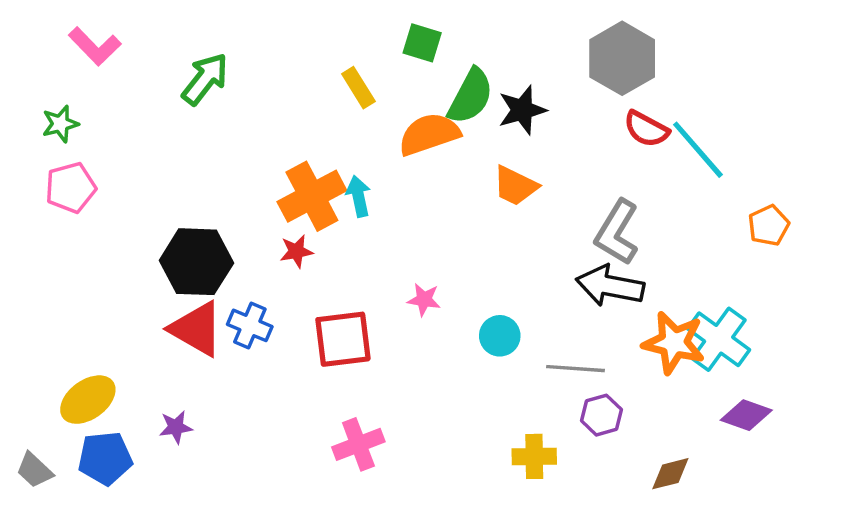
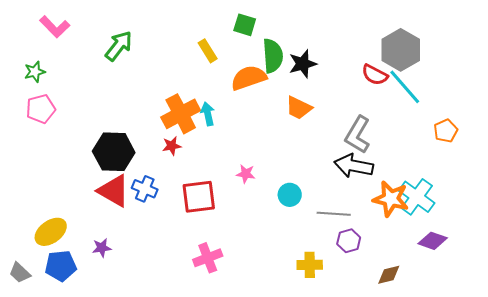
gray hexagon: (622, 58) -> (401, 50), moved
green semicircle: (470, 96) -> (273, 56), turned -32

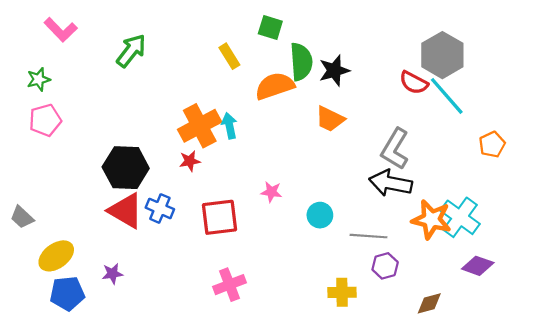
gray trapezoid: (20, 273) -> (22, 217), moved

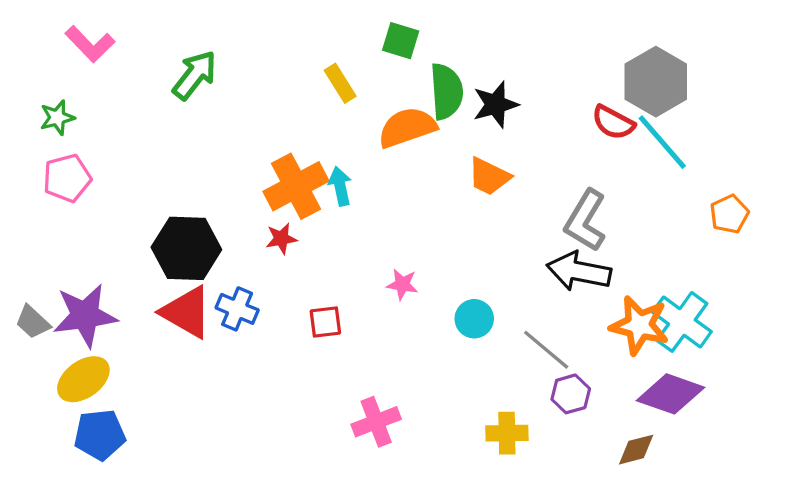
red square: (220, 217) -> (325, 322), size x0.6
gray line: (368, 236) -> (546, 350), turned 36
purple diamond: (478, 266) -> (670, 394), moved, size x1.4
purple star: (112, 274) -> (85, 315), moved, size x2.0
pink cross: (229, 285) -> (376, 422), moved

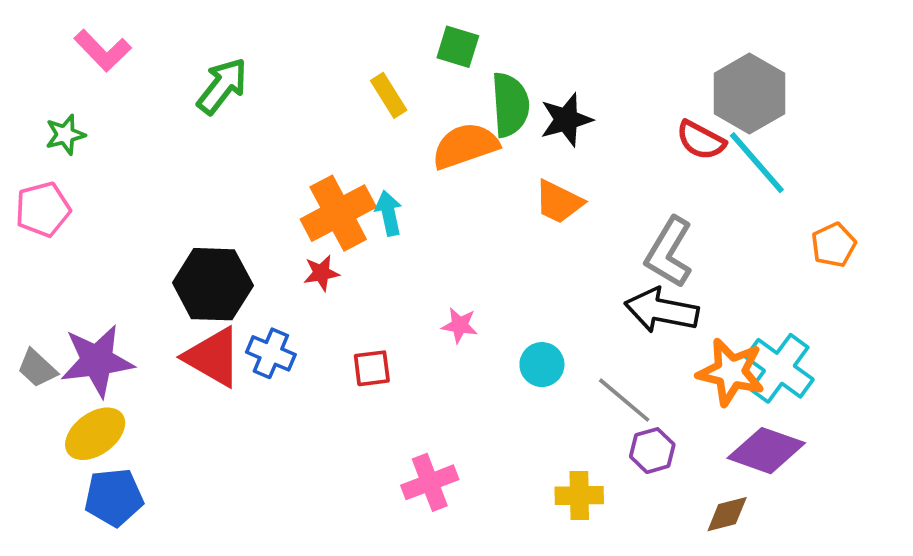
pink pentagon: (67, 178) -> (43, 209), moved

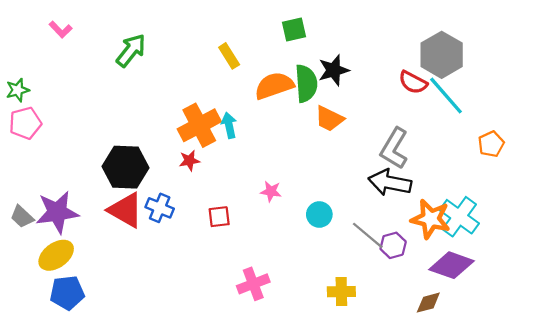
green square: (458, 47) -> (294, 29), moved, turned -30
pink L-shape: (103, 50) -> (61, 29), size x0.7
green semicircle: (510, 105) -> (306, 83), moved
green star: (65, 135) -> (18, 90), moved
purple hexagon: (652, 451) -> (393, 245), moved

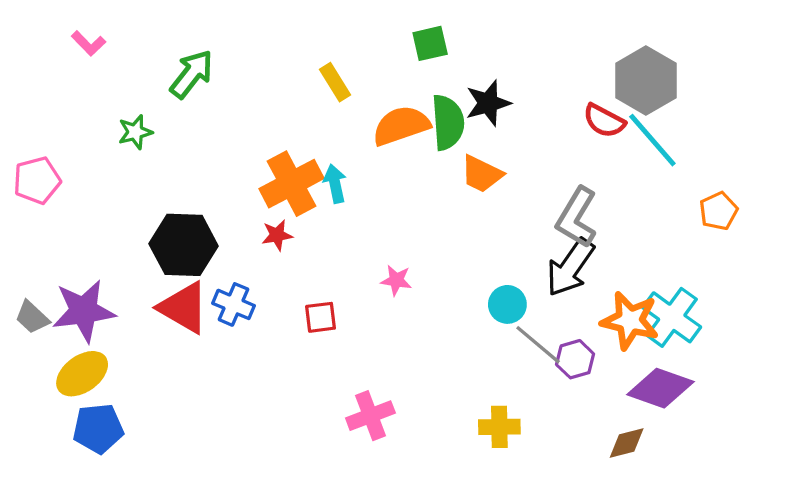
green star: (18, 90) -> (135, 132), moved
black arrow: (390, 183) -> (570, 267), turned -66
cyan circle: (319, 214) -> (507, 304), moved

